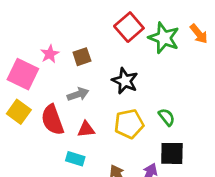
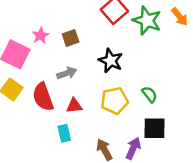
cyan rectangle: (75, 159) -> (64, 133), turned 60

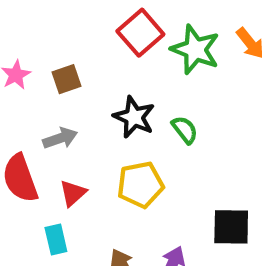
green semicircle: (150, 94) -> (185, 130), moved
red triangle: (74, 106) -> (73, 193), turned -36
black square: (155, 128) -> (231, 227), moved

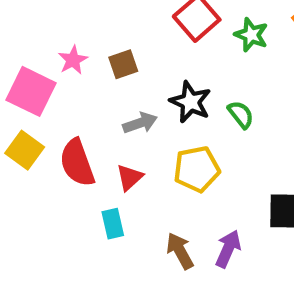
green star: (195, 50) -> (251, 35), size x0.7
gray arrow: (60, 138) -> (140, 123), moved

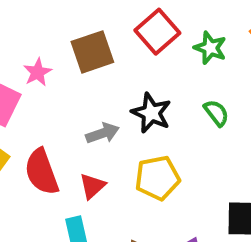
brown square: (123, 64) -> (92, 52), moved, size x1.5
green semicircle: (241, 115) -> (216, 113), moved

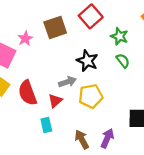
green star: (210, 48) -> (119, 36), moved
gray arrow: (103, 133) -> (67, 82), moved

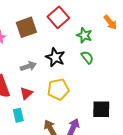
gray arrow: (67, 82) -> (28, 66), moved

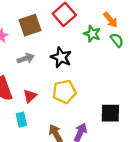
orange arrow: (110, 22) -> (110, 20), moved
green semicircle: (87, 57) -> (117, 40), moved
gray arrow: (28, 66) -> (26, 58), moved

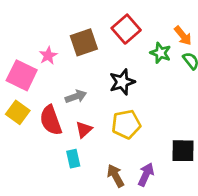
black star: (61, 57) -> (122, 82), turned 30
gray arrow: (26, 58) -> (76, 96), moved

